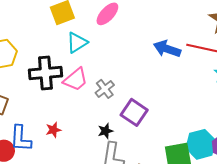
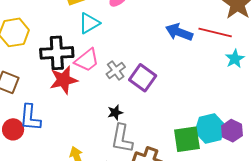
purple square: (134, 112) -> (143, 78), moved
red star: (53, 130) -> (64, 80), moved, size x1.8

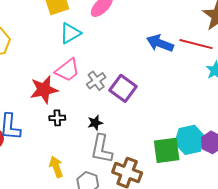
black cross: (57, 53) -> (57, 118), moved, size x0.5

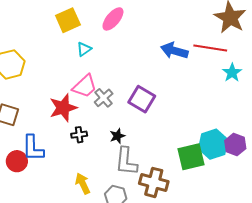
cyan triangle: (70, 33) -> (84, 49), size x0.7
gray cross: (96, 81) -> (104, 98), moved

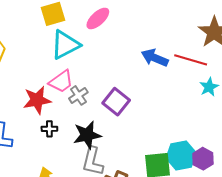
cyan triangle: (84, 49) -> (65, 45), size x2.0
black star: (117, 136) -> (87, 135), size x1.8

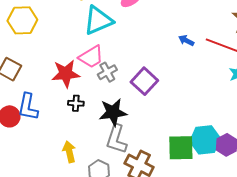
blue arrow: (155, 58) -> (186, 40), size x0.6

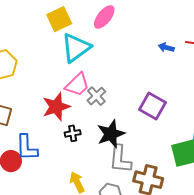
purple square: (144, 81) -> (152, 106), moved

